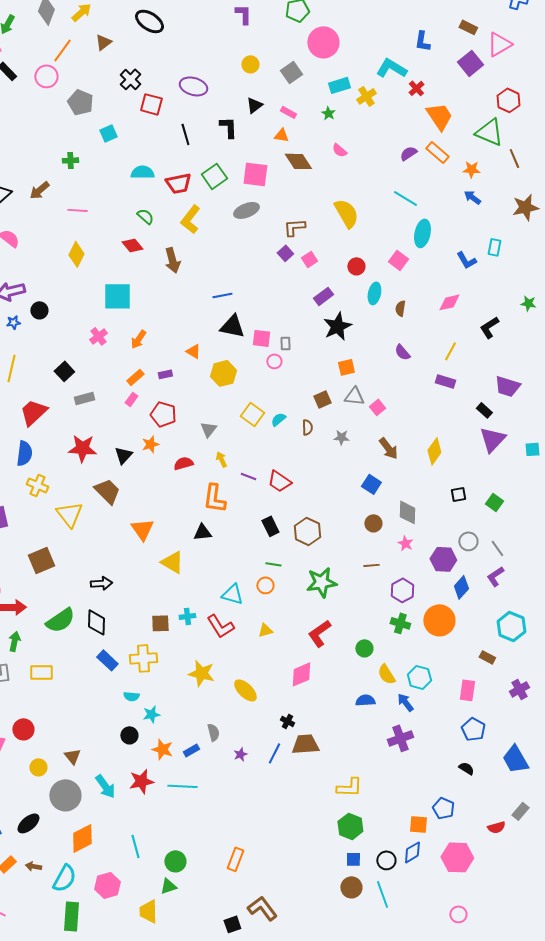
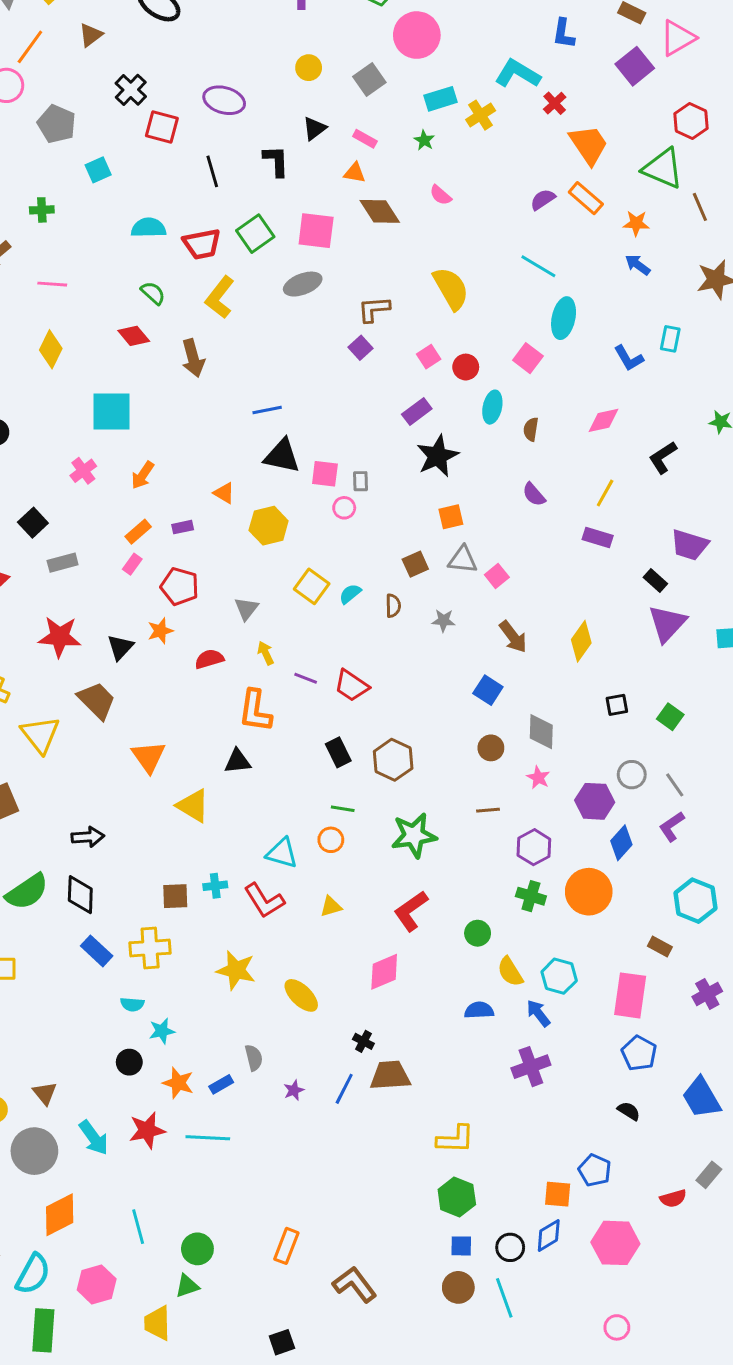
pink square: (309, 259) -> (429, 357), moved
pink rectangle: (467, 690) -> (630, 995), size x1.4
brown L-shape: (262, 908) -> (355, 1284), moved

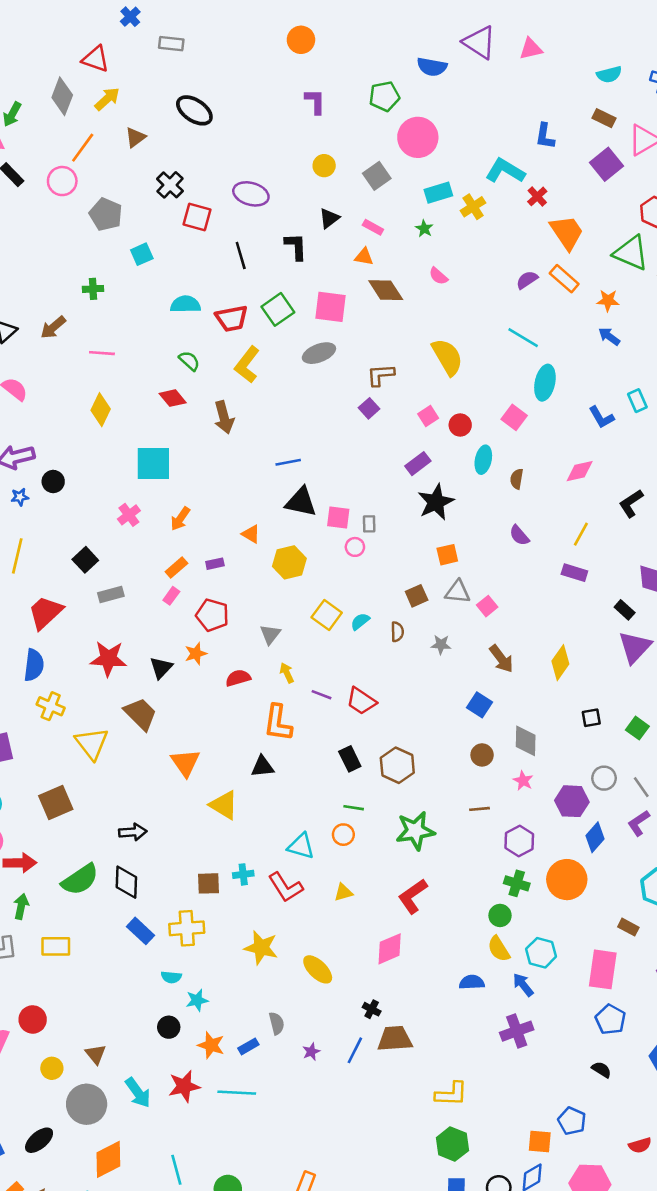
cyan rectangle: (670, 339) -> (637, 401), turned -35
green circle: (478, 933) -> (500, 915), moved

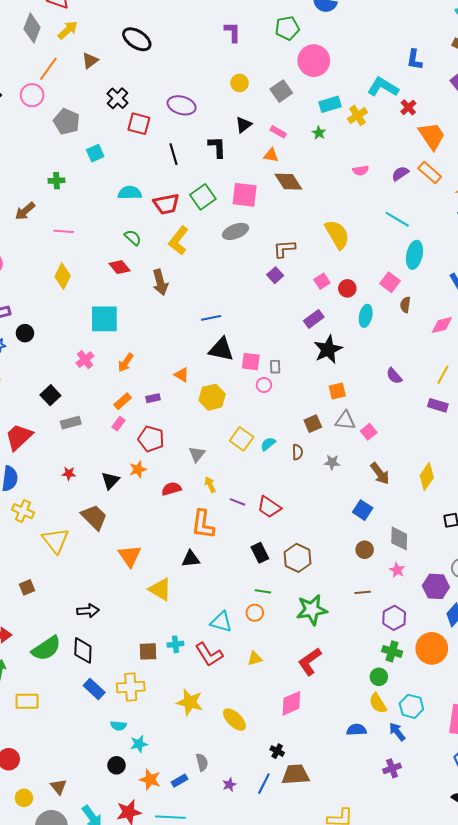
pink semicircle: (438, 276) -> (361, 170), moved, turned -49
brown semicircle: (517, 479) -> (405, 305), moved
red star: (108, 659) -> (69, 473), size x0.5
brown square: (56, 802) -> (27, 587), size x0.6
purple cross: (517, 1031) -> (392, 768), size x0.7

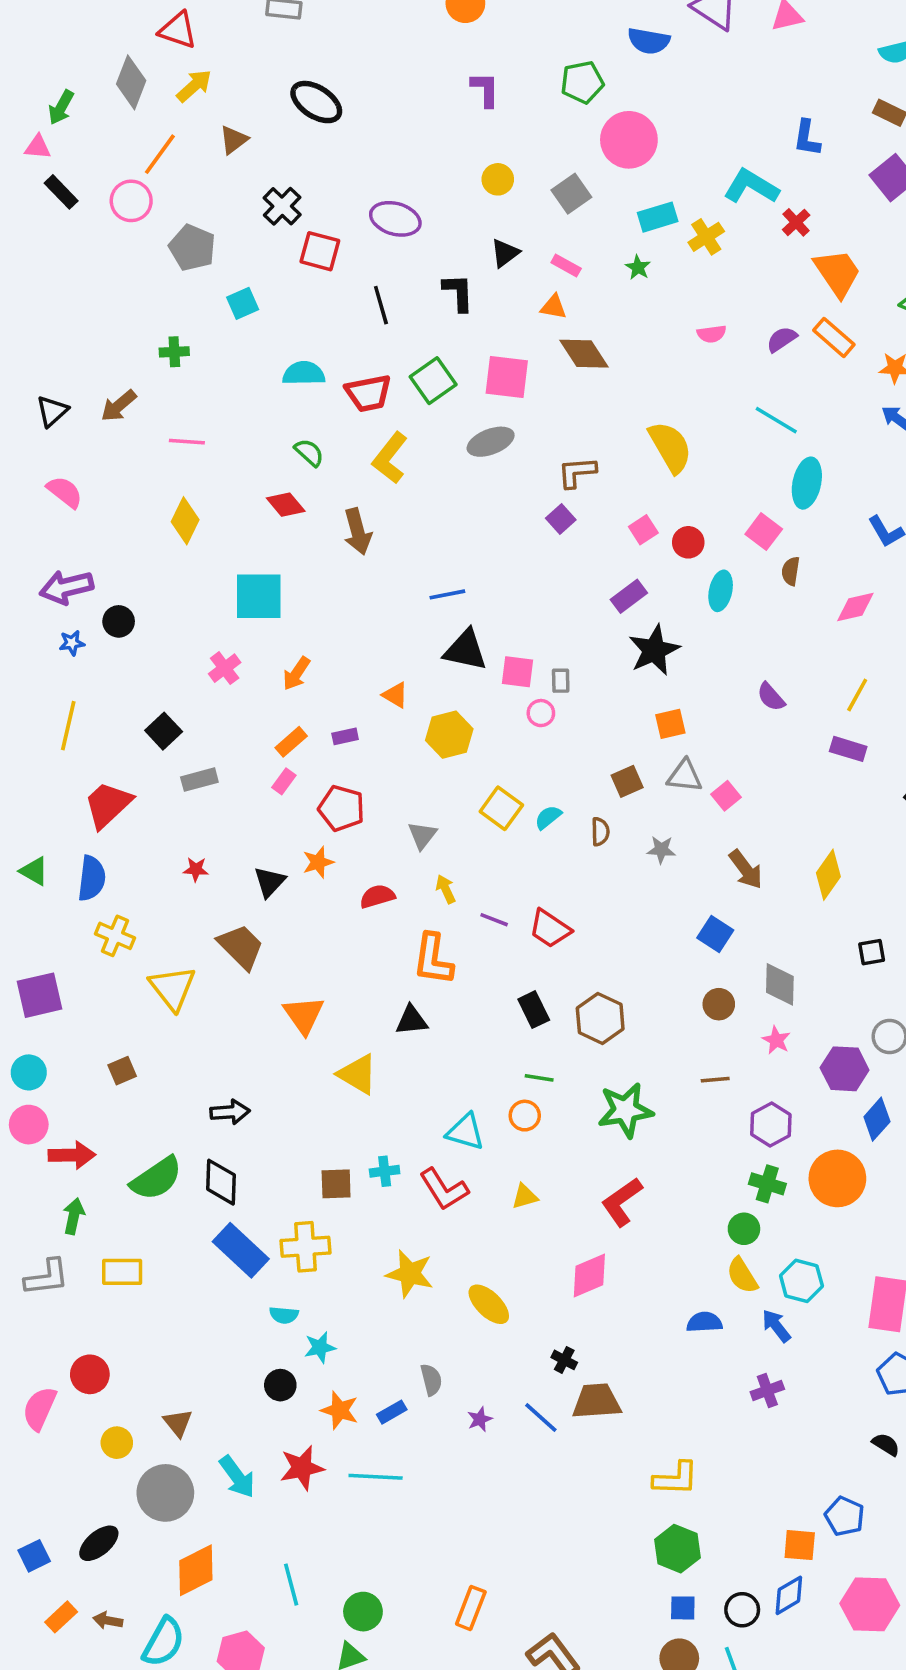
blue rectangle: (94, 689) -> (241, 1250), size x1.4
blue line: (264, 784) -> (541, 1417), turned -75

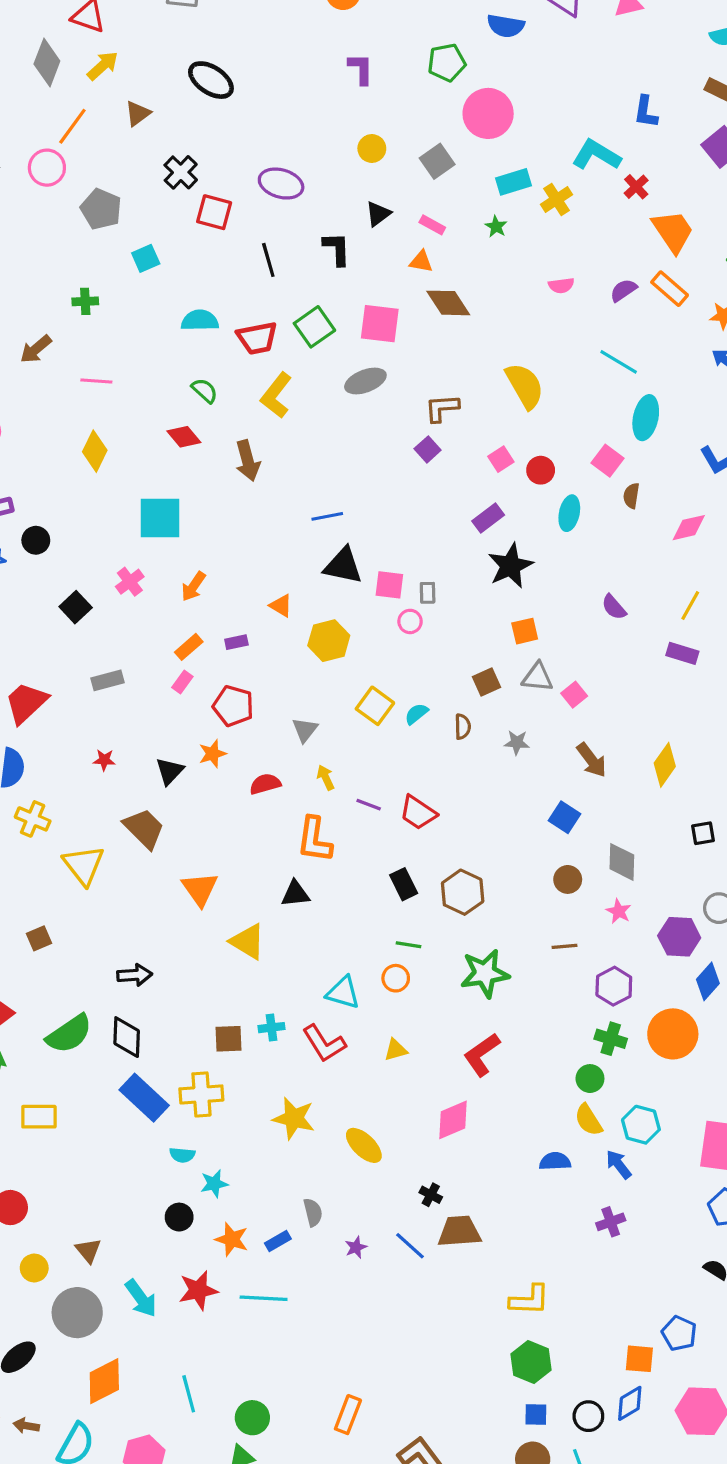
black square: (164, 731) -> (76, 607), moved

